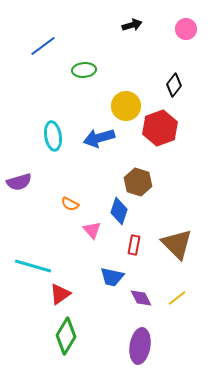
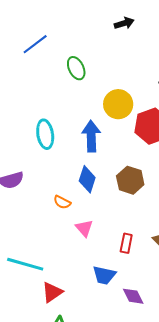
green ellipse: (84, 70) -> (76, 68), turned 70
blue arrow: (99, 138) -> (91, 136), turned 104
blue diamond: (119, 211) -> (87, 179), moved

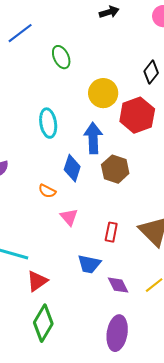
cyan ellipse: (45, 134) -> (48, 123), moved
blue arrow: (91, 136) -> (93, 138), moved

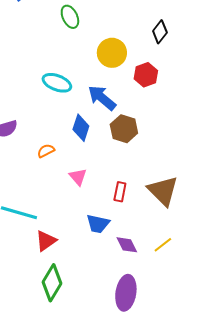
red hexagon: (137, 115) -> (146, 75), size x0.7
cyan ellipse: (48, 123) -> (57, 83), turned -60
blue arrow: (93, 138) -> (102, 98), turned -48
orange semicircle: (47, 191) -> (46, 151), moved, turned 126

